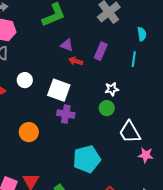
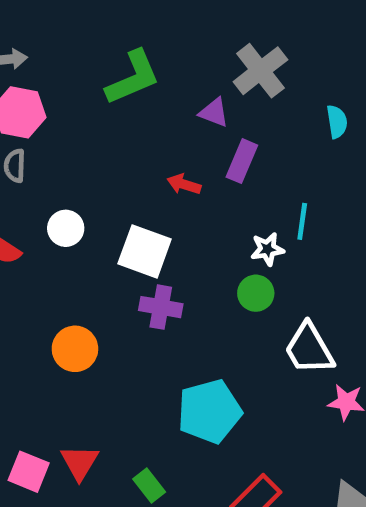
purple triangle: (67, 45) -> (214, 112), moved
cyan line: (134, 59) -> (302, 221), moved

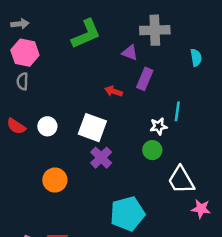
gray cross: (260, 71) -> (155, 30), turned 36
white circle: (66, 228) -> (47, 126), moved
purple cross: (161, 307) -> (101, 158), turned 35

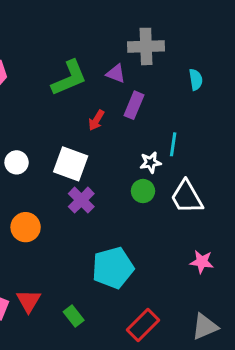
green L-shape: (86, 34) -> (69, 78), moved
red arrow: (114, 91) -> (96, 120), turned -77
white trapezoid: (181, 180) -> (187, 197), moved

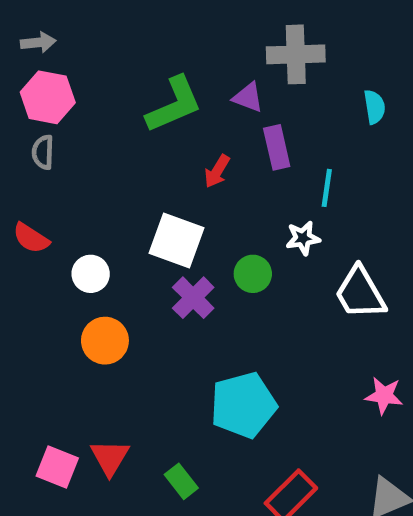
purple rectangle: (134, 105) -> (277, 147), turned -36
cyan line: (173, 144) -> (327, 188), moved
white circle: (17, 162) -> (91, 274), moved
green circle: (143, 191) -> (253, 274), moved

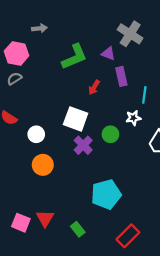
gray arrow: (38, 42) -> (39, 28), moved
gray cross: (296, 54) -> (130, 34), turned 35
gray semicircle: (43, 152) -> (14, 79), turned 56

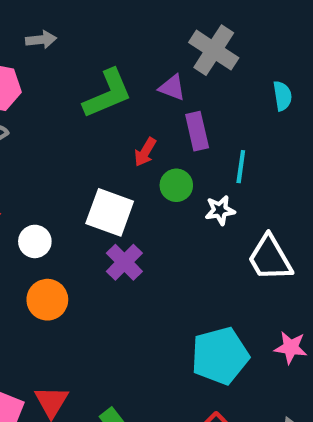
green circle: (110, 134) -> (176, 185), moved
cyan pentagon: (106, 194) -> (220, 356), moved

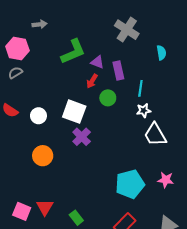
purple triangle: (172, 88) -> (97, 62), moved
white star: (220, 210) -> (144, 110), moved
white circle: (35, 241) -> (38, 116), moved

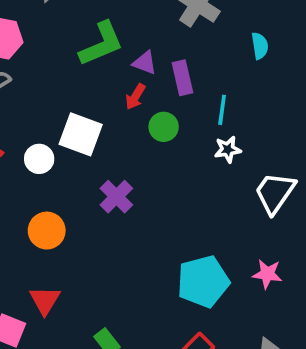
white square: (74, 112) -> (81, 134), moved
white trapezoid: (155, 135) -> (275, 193), moved, turned 65
red triangle: (45, 207) -> (45, 300), moved

